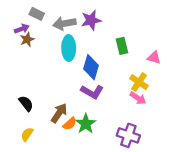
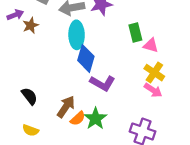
purple arrow: (22, 29) -> (15, 15), moved
pink triangle: (154, 58) -> (151, 45), moved
blue diamond: (91, 67) -> (86, 58), moved
yellow semicircle: (27, 134) -> (31, 130), turned -104

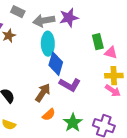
yellow cross: (154, 73) -> (114, 76), turned -36
brown arrow: (66, 107) -> (43, 93), moved
green star: (95, 118) -> (73, 123), moved

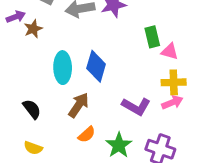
cyan ellipse: (48, 44) -> (63, 68), moved
purple L-shape: (70, 85) -> (136, 106), moved
pink arrow: (113, 91) -> (172, 102), turned -56

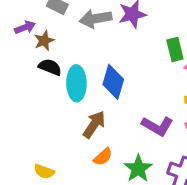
black semicircle: (32, 109) -> (50, 67), moved, turned -30

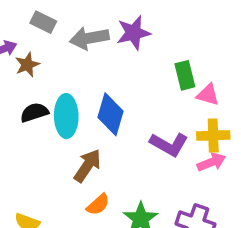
black semicircle: (50, 67) -> (34, 112), moved, turned -40
purple L-shape: (157, 126) -> (169, 144), moved

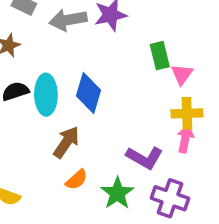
pink triangle: (208, 95) -> (182, 74), turned 50
purple L-shape: (169, 144) -> (144, 158), moved
pink arrow: (211, 162) -> (185, 139), turned -56

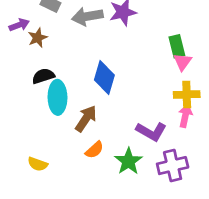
green rectangle: (160, 56) -> (177, 46), moved
cyan ellipse: (46, 95) -> (57, 97), moved
purple cross: (170, 198) -> (173, 166), turned -32

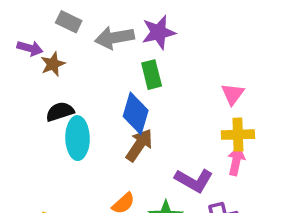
purple arrow: (19, 25) -> (30, 48), turned 36
green rectangle: (177, 46) -> (152, 75), moved
brown arrow: (86, 119) -> (139, 145), moved

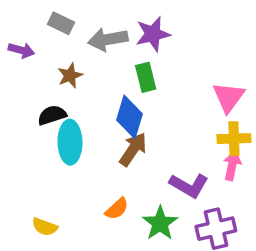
brown star: (53, 64) -> (70, 75), moved
pink triangle: (233, 94) -> (229, 97), size x1.4

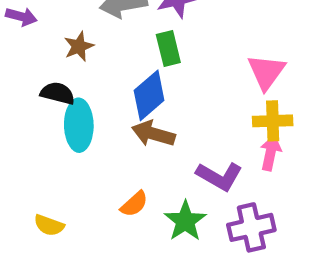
black semicircle: (52, 115) -> (58, 93), turned 32
blue diamond: (129, 117) -> (149, 95), turned 33
brown arrow: (133, 149) -> (153, 134), turned -108

